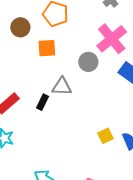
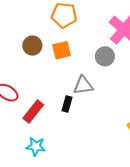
brown circle: (20, 27) -> (32, 46), moved

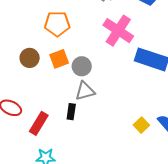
gray circle: (105, 56) -> (82, 66), moved

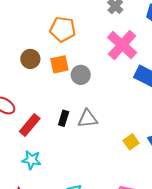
gray triangle: (85, 91) -> (88, 119), moved

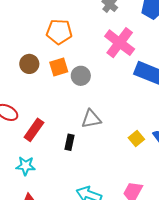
black rectangle: (64, 118) -> (69, 142), moved
cyan star: (31, 160) -> (26, 166), moved

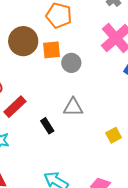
brown circle: (29, 64) -> (23, 41), size x1.5
black rectangle: (69, 142) -> (47, 126), turned -56

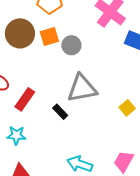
gray triangle: (73, 107) -> (82, 88), size x1.5

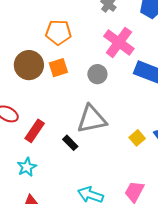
gray circle: (71, 45) -> (97, 74), moved
cyan star: (16, 135) -> (27, 167), turned -30

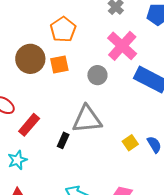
orange pentagon: (58, 32) -> (63, 29), turned 30
black rectangle: (70, 143) -> (63, 140), turned 63

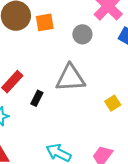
black rectangle: (63, 140) -> (37, 98), moved

